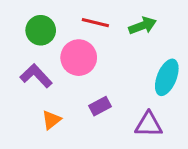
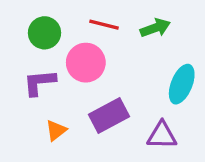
purple L-shape: (36, 76) -> (40, 82), turned -52
purple rectangle: (100, 106) -> (109, 115), size x1.6

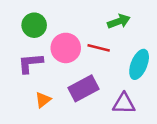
red line: (104, 25) -> (99, 48), moved

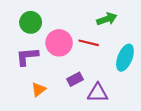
purple rectangle: (83, 88) -> (75, 79), size x0.6
purple triangle: (124, 104) -> (98, 93), moved

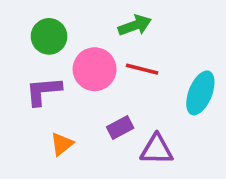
green arrow: (107, 19) -> (135, 25), moved

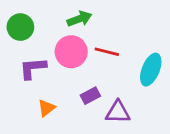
green arrow: (135, 25) -> (79, 19), moved
green circle: (49, 36) -> (20, 27), moved

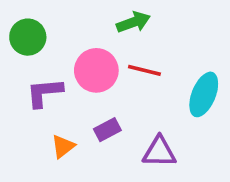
green arrow: (79, 19) -> (133, 22), moved
purple rectangle: (90, 96) -> (107, 130), moved

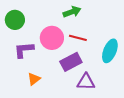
purple rectangle: (107, 130) -> (71, 62), moved, size x1.5

